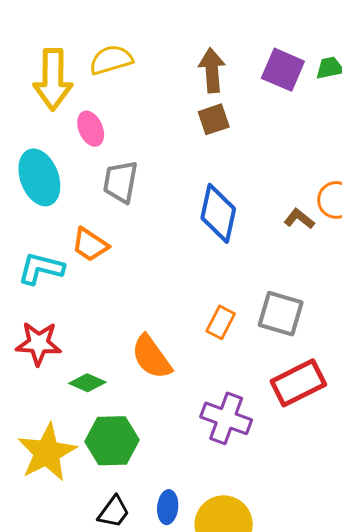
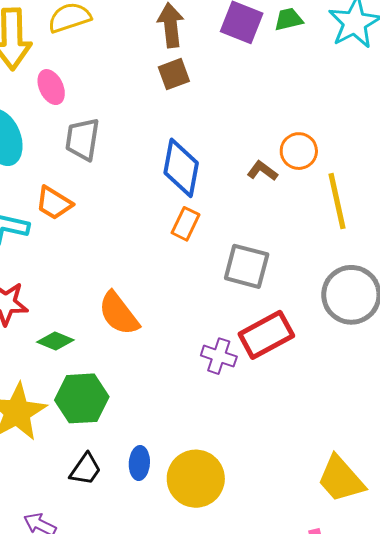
orange rectangle: (221, 322) -> (186, 224), moved
purple cross: (226, 418) -> (219, 356), moved, size x0.7

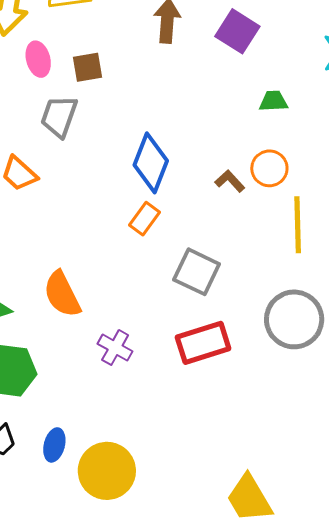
green trapezoid: (289, 19) -> (273, 101), moved
brown square: (174, 74) -> (87, 67), moved
purple cross: (219, 356) -> (115, 348), moved

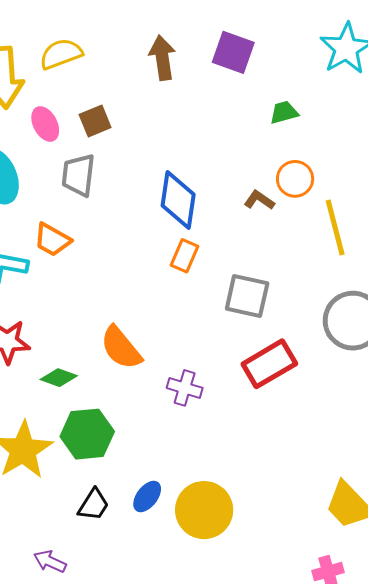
blue ellipse: (54, 445) -> (147, 496), turned 36

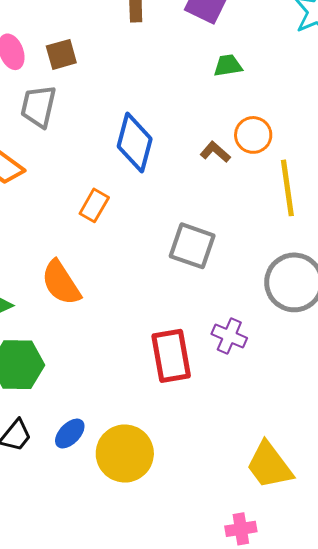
green trapezoid: (284, 112) -> (228, 66), moved
orange rectangle: (185, 256) -> (94, 205), moved
red rectangle: (269, 364) -> (171, 356), moved, turned -76
purple cross: (185, 388) -> (229, 336), moved

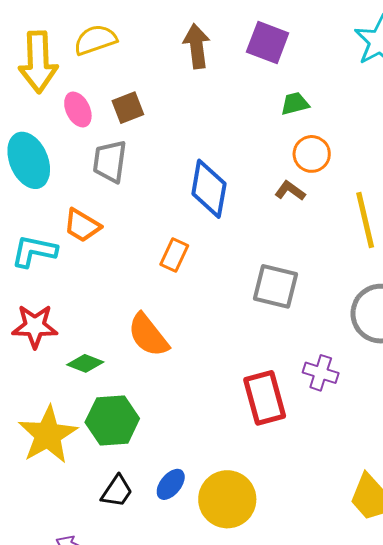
orange circle: (253, 135) -> (312, 154), moved

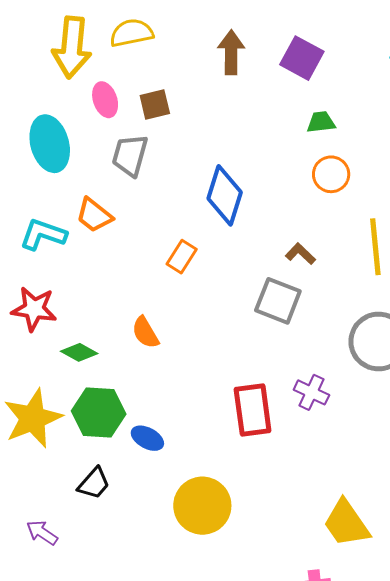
brown L-shape: (290, 191) -> (300, 254), moved
orange semicircle: (148, 335) -> (145, 333), size x0.7
blue ellipse: (171, 484) -> (147, 438), moved, turned 72

